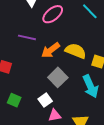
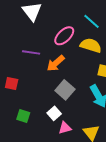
pink ellipse: (53, 14) -> (64, 36), moved
yellow semicircle: (76, 51) -> (91, 45), moved

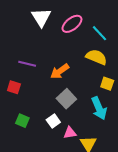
pink ellipse: (64, 36) -> (72, 24), moved
purple line: (31, 52) -> (27, 64), moved
pink triangle: (65, 128) -> (70, 133), moved

